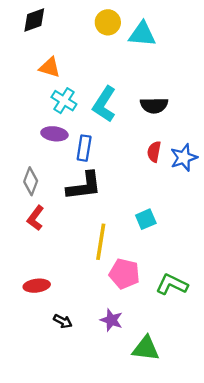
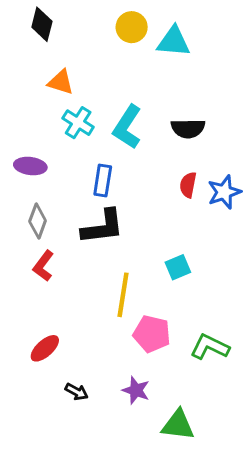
black diamond: (34, 20) -> (42, 24), turned -56
purple ellipse: (54, 134) -> (30, 166), moved
red ellipse: (37, 286) -> (45, 348), turned -35

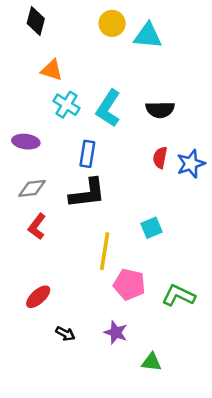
gray diamond: (38, 221) -> (32, 188), turned 64
green triangle: (178, 425) -> (151, 362), size x0.7

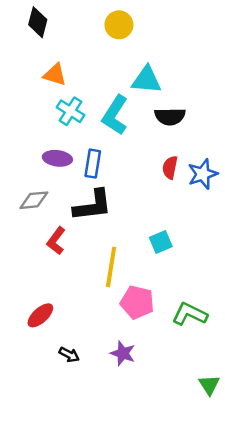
cyan triangle: (148, 36) -> (146, 80), moved
purple ellipse: (26, 142) -> (57, 158), moved
red L-shape: (37, 227) -> (56, 241), moved
green triangle: (151, 362) -> (209, 385), moved, turned 50

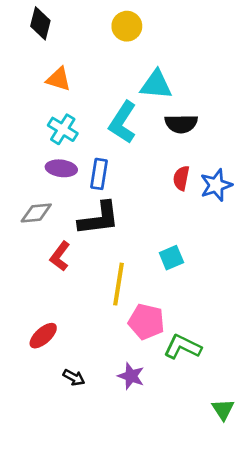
cyan cross: (71, 111) -> (63, 129), moved
green L-shape: (190, 314) -> (183, 347), moved

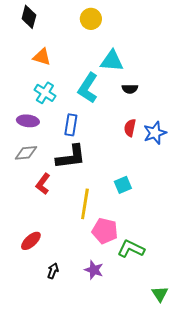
black semicircle: (181, 124) -> (130, 89), size x0.7
purple ellipse: (61, 168) -> (28, 121), moved
black arrow: (74, 377) -> (53, 271), turned -98

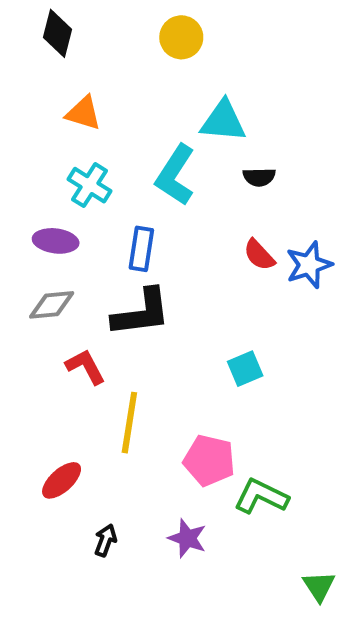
red semicircle: (130, 128) -> (259, 255), turned -54
red L-shape: (43, 184) -> (86, 367), turned 115
yellow line: (85, 204) -> (129, 423), moved

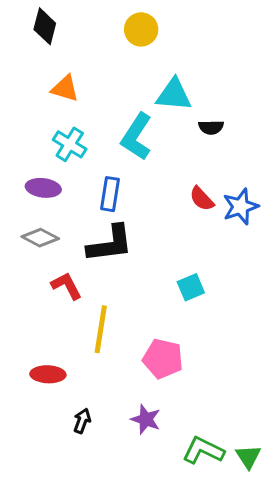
black semicircle: (259, 177) -> (211, 127), moved
gray diamond: (52, 305) -> (40, 238), turned 33
red ellipse: (62, 480) -> (48, 374), turned 44
green L-shape: (261, 496) -> (203, 450), moved

